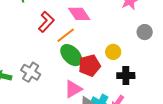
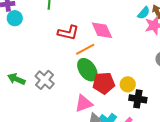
red L-shape: (46, 22) -> (68, 33), turned 50
yellow circle: (113, 52) -> (128, 84), moved

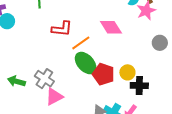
pink diamond: (102, 30) -> (111, 27), moved
red pentagon: (104, 83) -> (103, 74), turned 30
pink triangle: (84, 103) -> (54, 97), moved

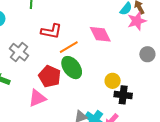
red pentagon: (103, 74) -> (50, 76), moved
gray cross: (44, 79) -> (19, 52), moved

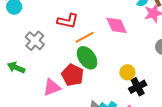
red pentagon: (50, 76) -> (73, 75), moved
black cross: (123, 95) -> (138, 87), turned -36

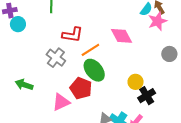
gray cross: (35, 41) -> (56, 58), moved

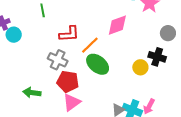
pink diamond: (121, 36) -> (117, 25), turned -70
red pentagon: (81, 88) -> (68, 82), moved
black cross: (147, 96) -> (157, 57), moved, turned -30

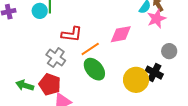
cyan circle: (14, 35) -> (40, 11), moved
yellow circle: (140, 67) -> (136, 80), size x1.6
red pentagon: (68, 82) -> (50, 84), moved

